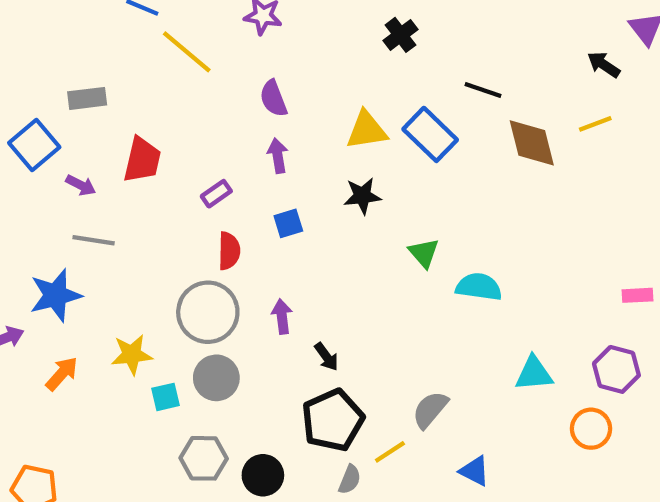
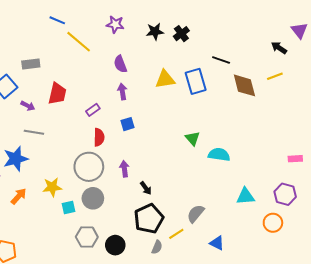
blue rectangle: (430, 134) -> (196, 81), turned 30
black star: (362, 196) -> (155, 32), moved

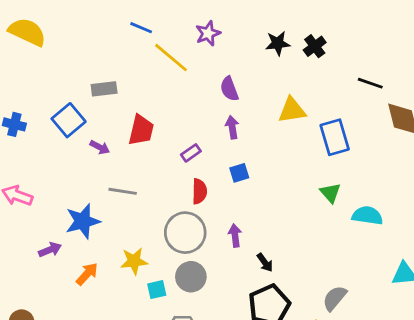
purple star: (115, 24) -> (208, 33), moved, turned -30
blue rectangle: (196, 81) -> (335, 137), moved
gray line: (34, 132) -> (123, 191), moved

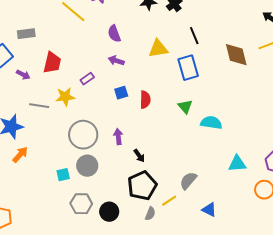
black line: (370, 83) -> (194, 36), moved, turned 48
purple arrow: (232, 127) -> (116, 61), turned -63
red semicircle: (199, 191) -> (145, 100), moved
yellow star: (134, 261) -> (65, 97), moved
orange arrow: (87, 274) -> (20, 155), moved

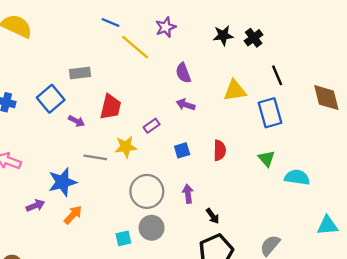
blue square: (121, 93) -> (182, 150), moved

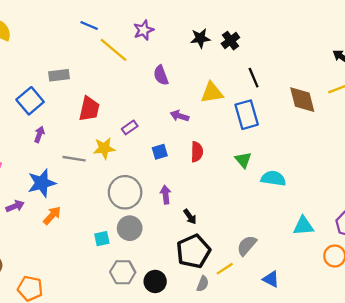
purple arrow: (186, 105) -> (179, 116), moved
purple arrow: (76, 121) -> (39, 134), moved, turned -98

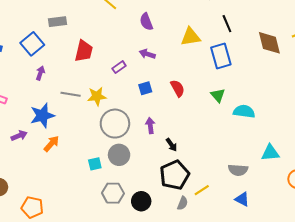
purple arrow: (179, 116) -> (147, 54), moved
yellow star: (104, 148) -> (97, 96), moved
red semicircle: (197, 152) -> (178, 88), turned -30
gray semicircle: (247, 246) -> (238, 170), moved, turned -126

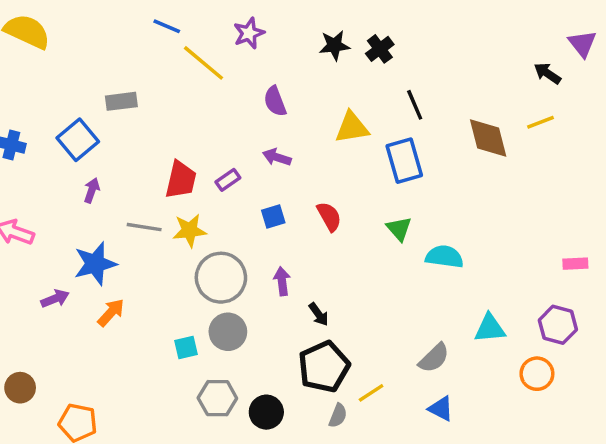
red trapezoid: (84, 51) -> (181, 180), moved
gray semicircle: (238, 170) -> (434, 358), turned -48

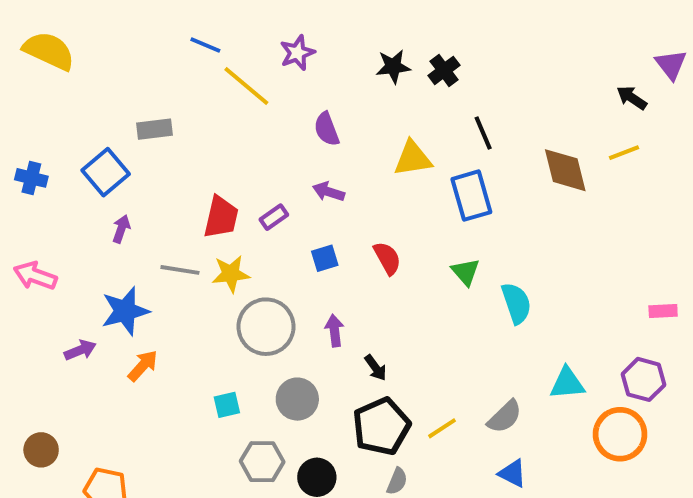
cyan semicircle: (444, 257) -> (516, 303), turned 63
gray circle: (228, 332) -> (297, 399), moved
orange circle: (537, 374) -> (620, 434), size x1.4
yellow line: (371, 393) -> (442, 428), moved

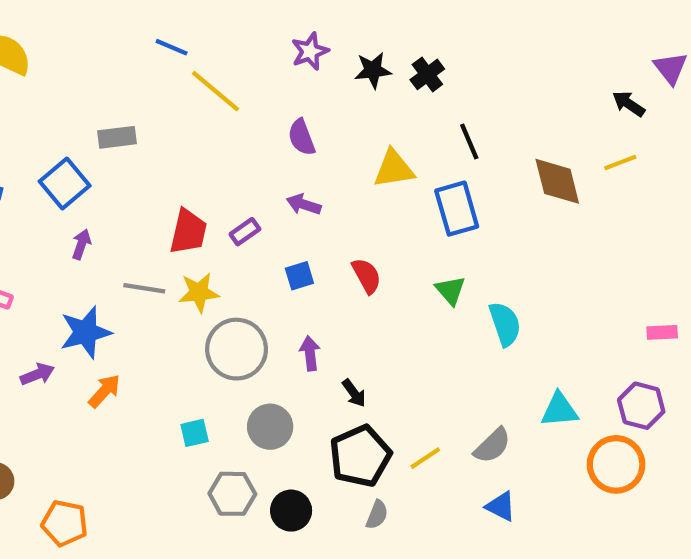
purple star: (297, 53) -> (310, 51), moved

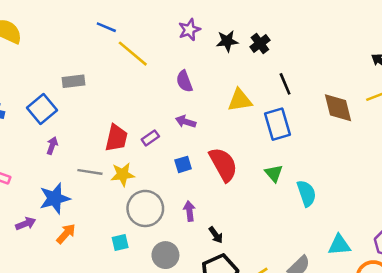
red semicircle: (367, 276) -> (223, 164), size x1.6
cyan square: (195, 433) -> (120, 242), moved

